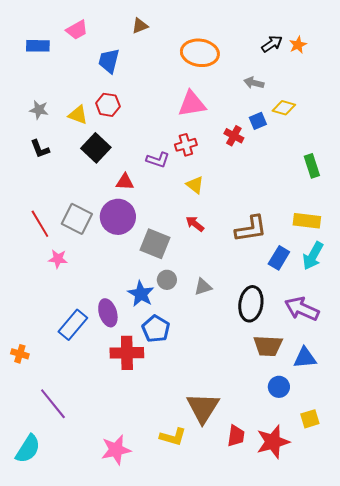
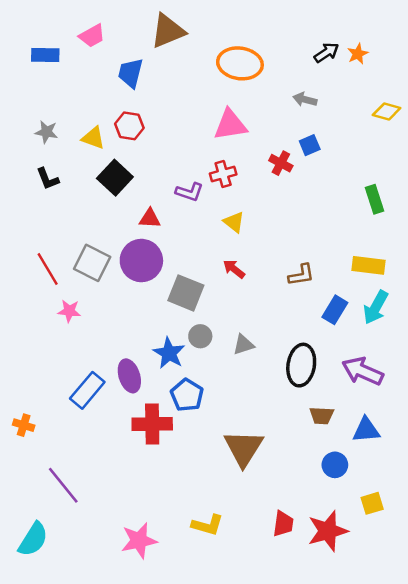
brown triangle: (140, 26) -> (168, 31), size x1.8
yellow diamond: (284, 108) -> (387, 111), moved
brown L-shape: (251, 229) -> (301, 275), size x0.7
brown trapezoid: (268, 346) -> (322, 416), size x0.7
brown triangle: (203, 408) -> (244, 448), moved

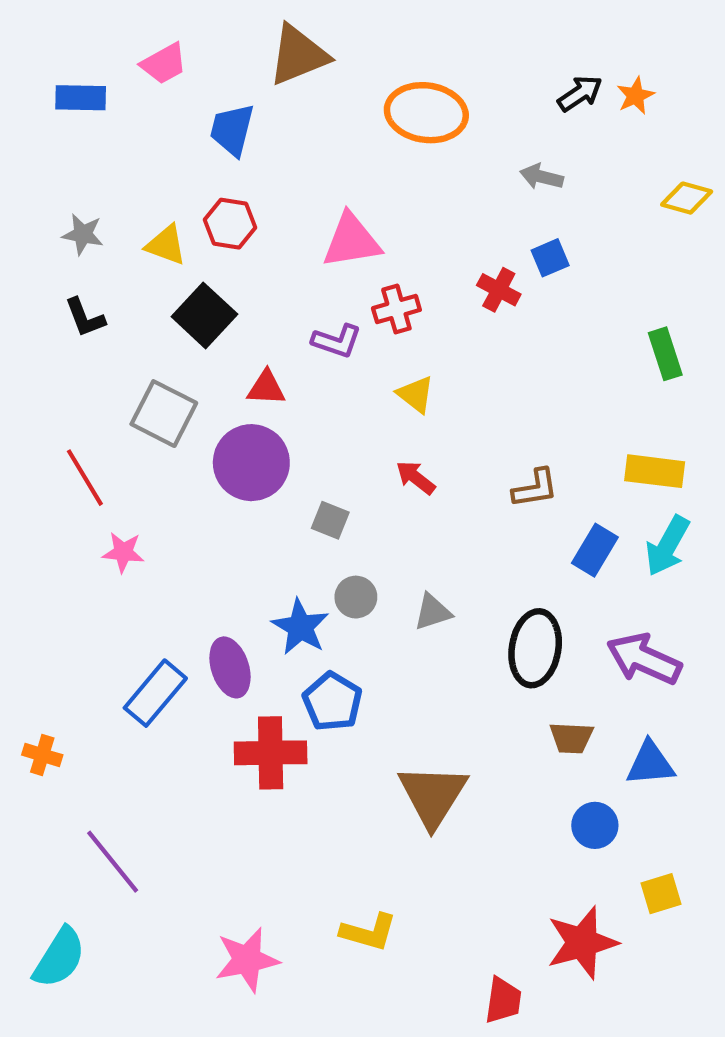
pink triangle: (230, 125) -> (352, 241), moved
gray square: (92, 263) -> (164, 414), moved
gray square: (186, 293) -> (330, 520), size x0.6
red trapezoid: (283, 524) -> (503, 1000), moved

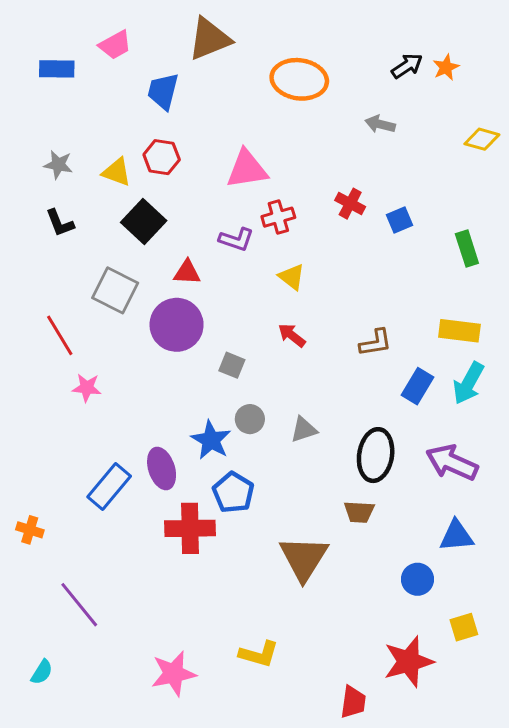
blue square: (550, 258) -> (400, 220), moved
brown trapezoid: (571, 738) -> (359, 512), moved
cyan semicircle: (59, 958) -> (42, 672), size x0.6

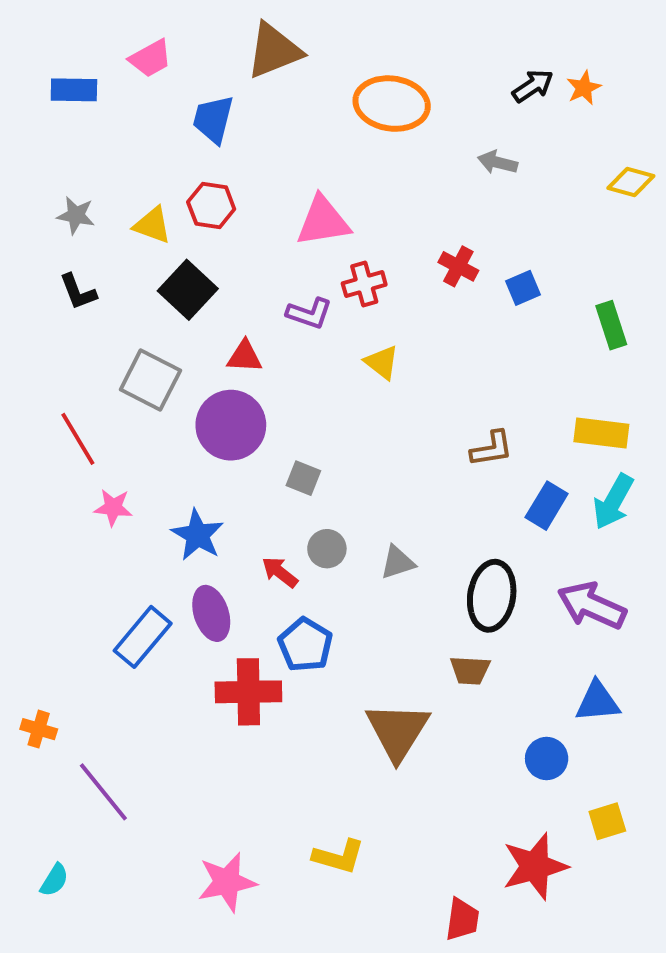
red arrow: (292, 335) -> (280, 572), moved
blue star: (211, 440) -> (197, 535), moved
orange cross: (30, 530) -> (39, 729), moved

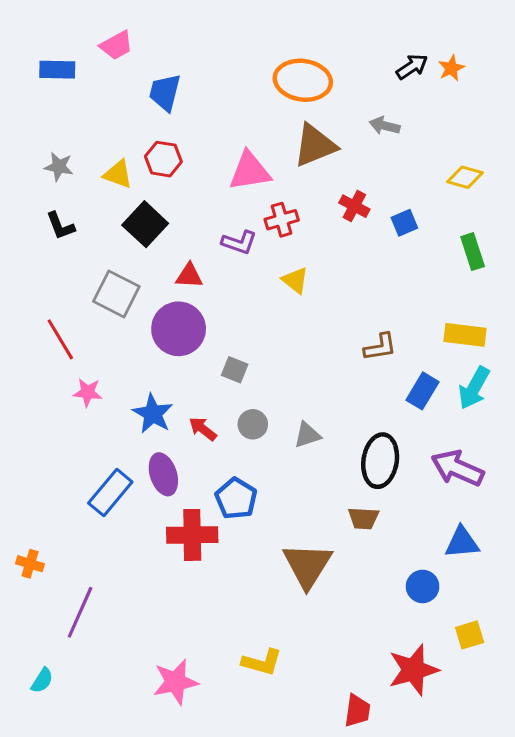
brown triangle: (274, 51) -> (315, 145), moved
yellow diamond: (631, 182) -> (465, 177), moved
red arrow: (280, 572) -> (203, 429), moved
purple line: (103, 792) -> (80, 612), turned 63

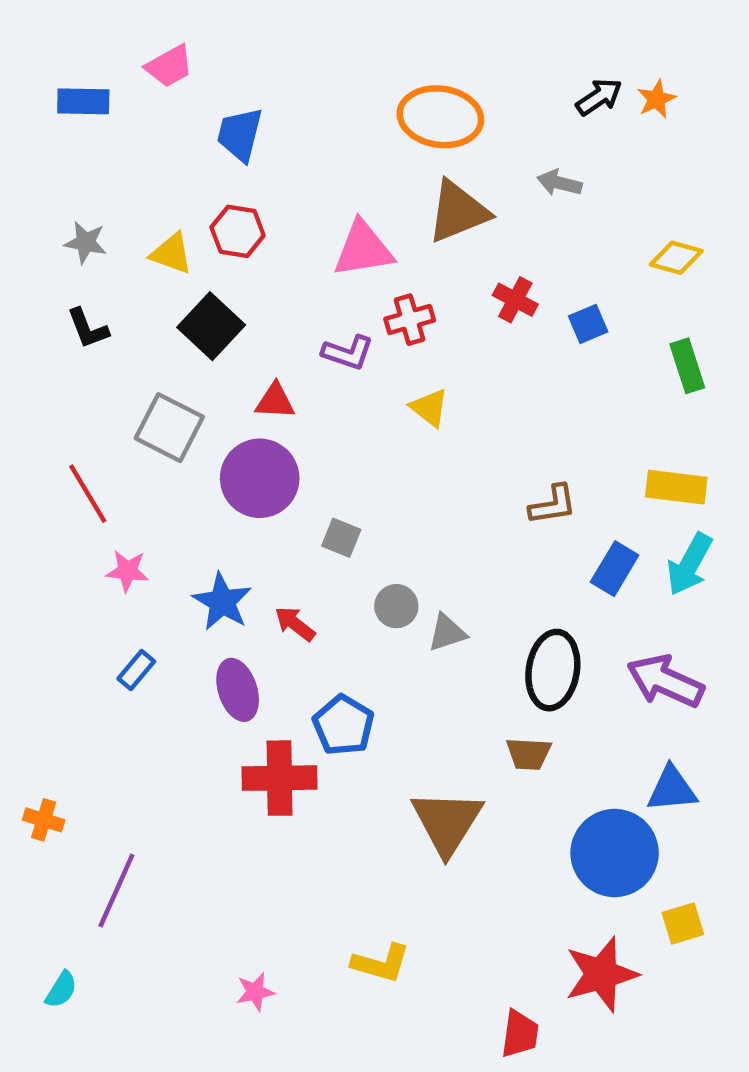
gray circle: (253, 424) -> (396, 606), moved
blue rectangle: (110, 492) -> (136, 670), moved, size x0.6
blue circle: (423, 586) -> (615, 853), size x1.8
pink star: (176, 682) -> (255, 992), size x0.6

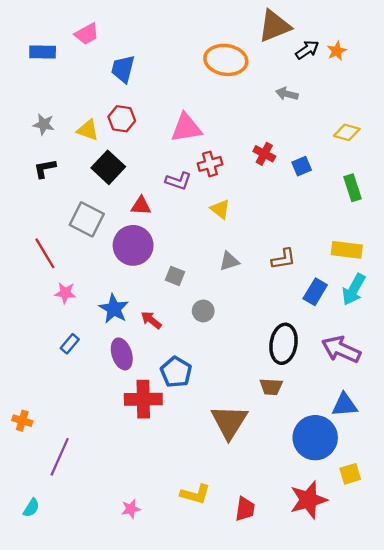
brown triangle: (458, 212) -> (274, 26), moved
black L-shape: (88, 328) -> (45, 168), turned 100
gray triangle: (447, 633) -> (229, 261), moved
red trapezoid: (520, 1034) -> (245, 509), moved

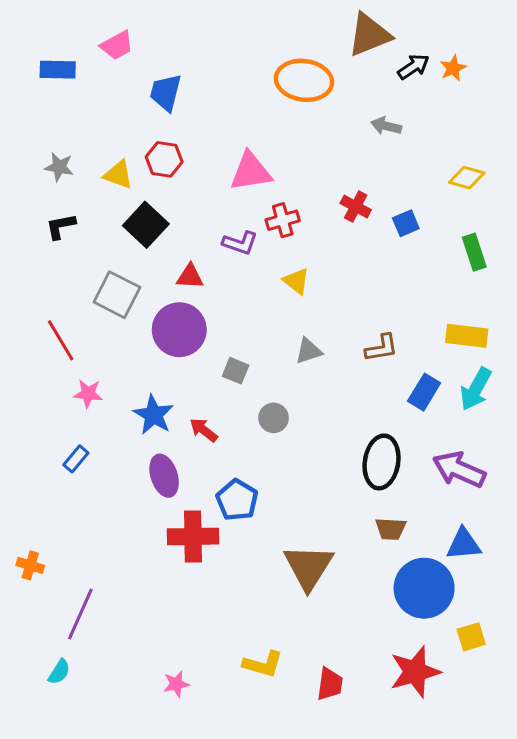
blue rectangle: (70, 344) -> (76, 459), moved
brown trapezoid: (271, 387) -> (391, 529), moved
cyan semicircle: (31, 508) -> (59, 672), moved

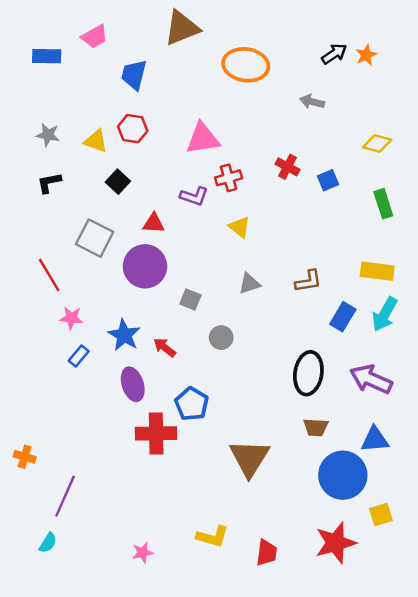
brown triangle: (369, 35) -> (182, 28), moved
black square: (146, 225) -> (118, 182), size x0.7
blue rectangle: (76, 459) -> (79, 356), moved

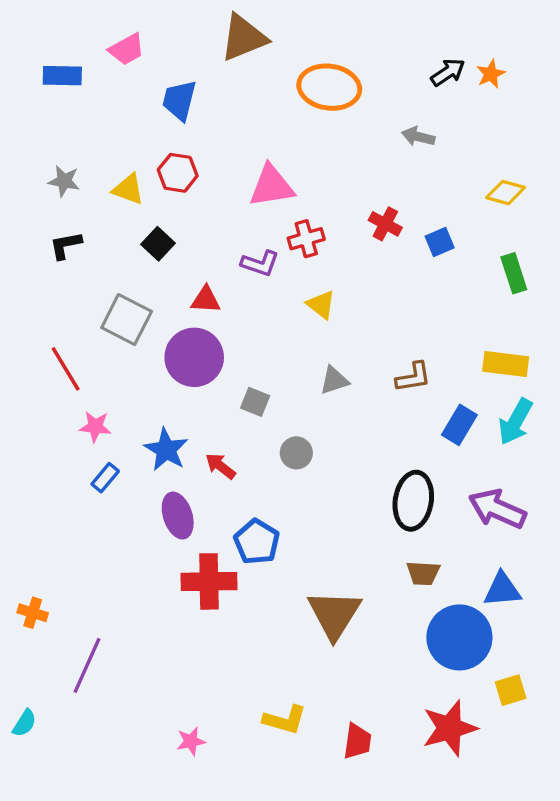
cyan semicircle: (48, 543) -> (24, 723), moved

